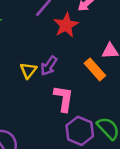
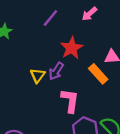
red star: (66, 25) -> (72, 48), moved

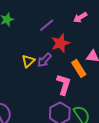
purple line: (50, 18) -> (47, 25), moved
pink L-shape: (70, 101) -> (64, 84), moved

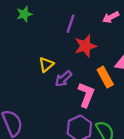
purple line: (47, 25) -> (71, 24), turned -35
purple arrow: (44, 60) -> (63, 79), moved

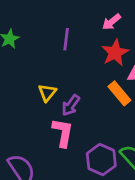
red star: (85, 46) -> (115, 53), moved
pink L-shape: (86, 95) -> (63, 133), moved

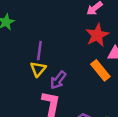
purple line: (66, 39) -> (39, 51), moved

